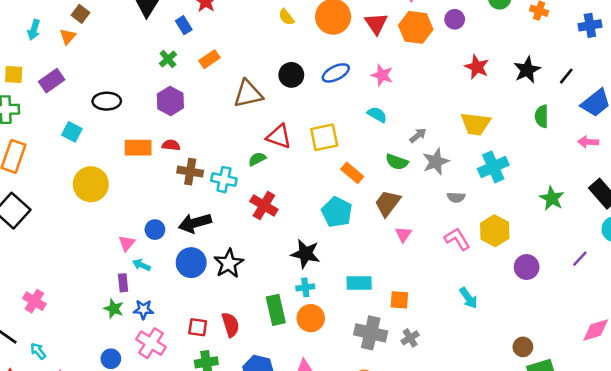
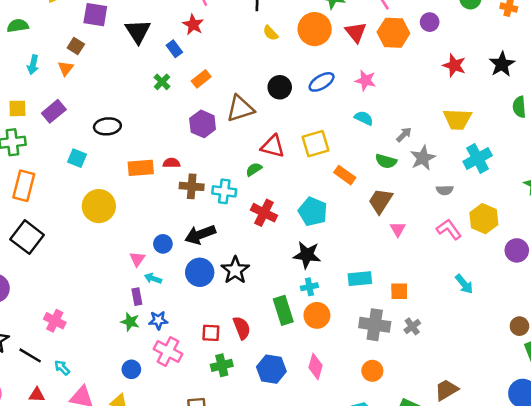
purple hexagon: (170, 101) -> (203, 124), moved
cyan pentagon: (337, 212) -> (313, 212), moved

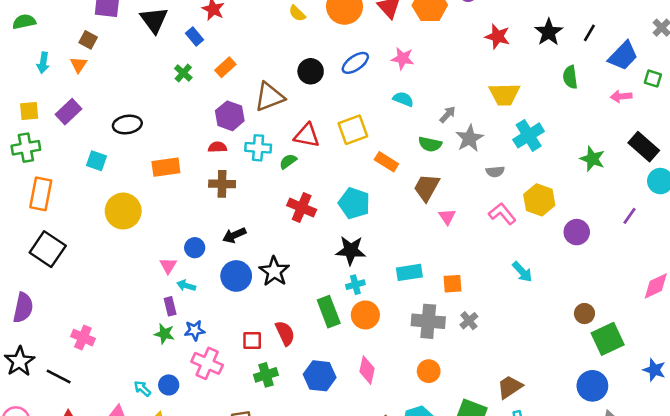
red semicircle: (172, 163) -> (217, 147), moved
cyan cross: (224, 191) -> (258, 148), moved
black arrow: (200, 235) -> (234, 235), size x0.7
cyan arrow: (62, 368) -> (142, 388), moved

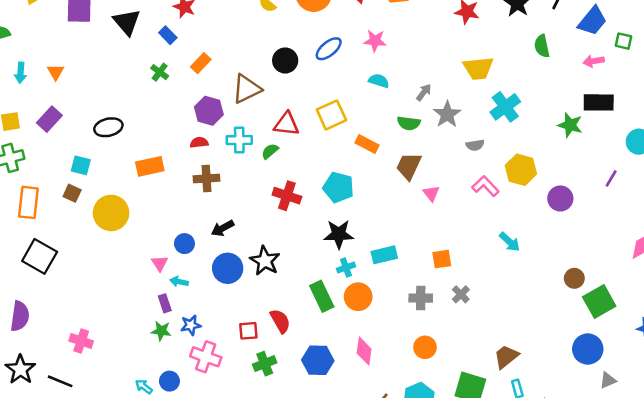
brown square: (88, 40) -> (72, 193), moved
black rectangle: (644, 147) -> (599, 102), moved, turned -36
cyan rectangle: (409, 272) -> (384, 255), moved
gray cross: (428, 321) -> (421, 298), size x0.7

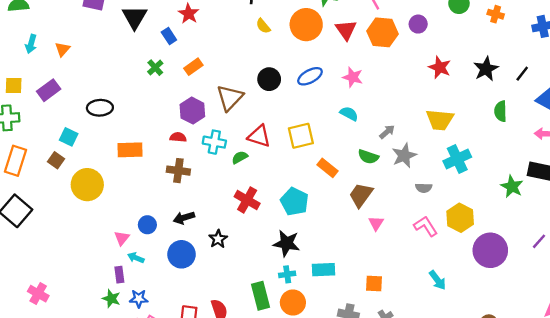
brown triangle: (247, 89) -> (230, 98), turned -32
purple circle: (560, 198) -> (490, 250), size x1.5
black star: (265, 261) -> (218, 239), moved, size x0.7

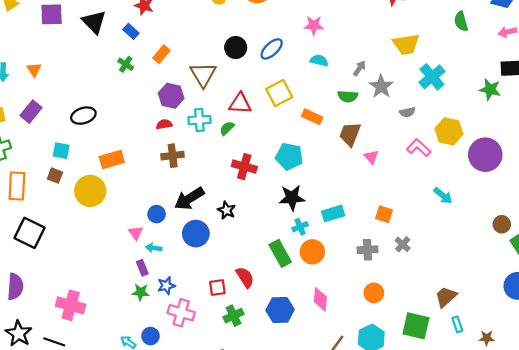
blue ellipse: (310, 76) -> (272, 49), moved
orange rectangle: (130, 150) -> (112, 159), moved
black arrow: (184, 218) -> (189, 199), size x1.5
orange square: (374, 284) -> (384, 214), turned 30
pink cross: (38, 294) -> (71, 305), size x1.4

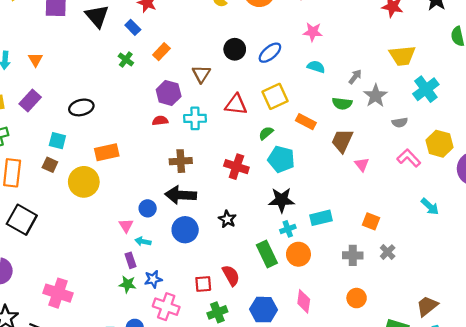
brown triangle: (203, 75) -> (201, 74), size x0.7
green semicircle: (227, 128) -> (266, 133), moved
brown cross: (173, 156) -> (181, 161), moved
black arrow: (189, 199) -> (181, 195), turned 32
black star: (226, 210) -> (227, 219), moved

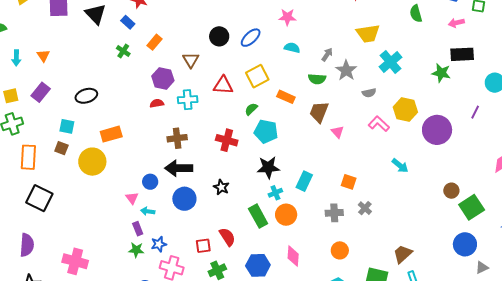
cyan rectangle: (321, 218) -> (304, 181), turned -48

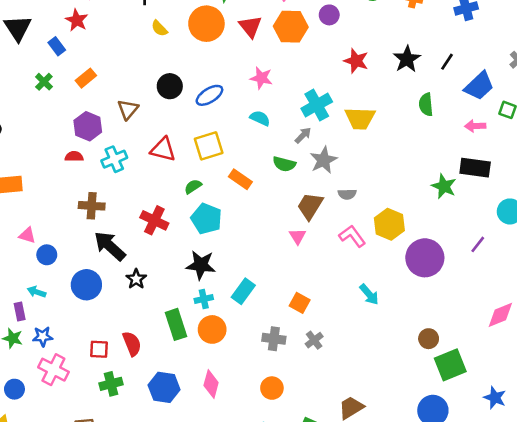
cyan cross: (391, 62) -> (317, 105), moved
cyan cross: (188, 100) -> (114, 159), turned -30
brown trapezoid: (319, 112) -> (310, 206), moved
black arrow: (179, 168) -> (110, 246), moved, turned 32
pink triangle: (132, 198) -> (27, 235), moved, turned -48

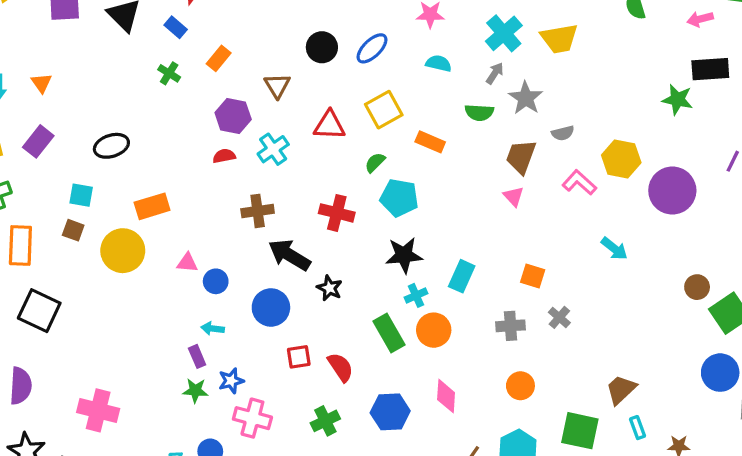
red square: (99, 349) -> (299, 357), moved

